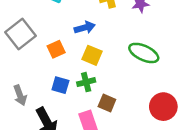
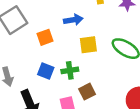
yellow square: (92, 55) -> (88, 45), moved, turned -36
brown square: (107, 103) -> (87, 92), turned 35

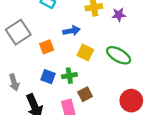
yellow square: (88, 45) -> (85, 53), turned 35

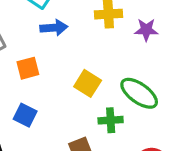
blue arrow: (72, 31) -> (54, 28), moved
green cross: (69, 76) -> (111, 120), moved

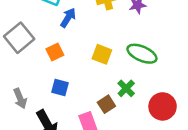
blue arrow: (54, 28) -> (68, 18), turned -42
green cross: (111, 120) -> (126, 88), moved, turned -30

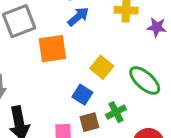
orange square: (55, 52) -> (52, 49), size x1.5
blue square: (60, 88) -> (82, 95), moved

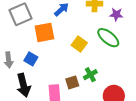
green ellipse: (145, 80) -> (108, 38), moved
blue square: (82, 95) -> (31, 59), moved

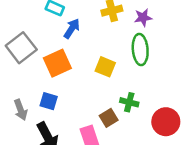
green ellipse: (108, 38) -> (140, 50), turned 60
green cross: (90, 75) -> (129, 102), turned -32

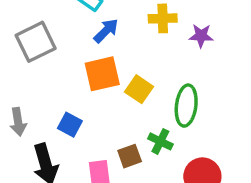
green ellipse: (140, 50) -> (186, 106), moved
orange square: (57, 63) -> (102, 74), moved
blue square: (49, 101) -> (70, 125), moved

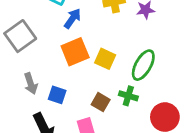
green ellipse: (186, 106) -> (143, 65), turned 32
gray arrow: (18, 122) -> (31, 84), moved
brown square: (130, 156) -> (101, 102), moved, turned -30

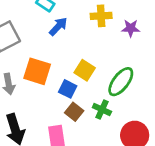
orange square: (75, 52) -> (37, 71), moved, turned 32
blue square: (57, 95) -> (68, 89), moved

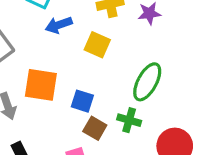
blue arrow: (58, 26) -> (59, 25), turned -144
yellow square: (85, 70) -> (97, 45), moved

